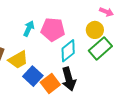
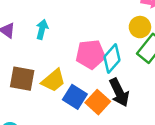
cyan arrow: (29, 29) -> (42, 29), moved
pink pentagon: (53, 29) -> (90, 54), moved

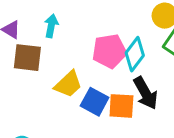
brown square: (22, 79) -> (27, 58), moved
orange square: (98, 102) -> (121, 106), turned -35

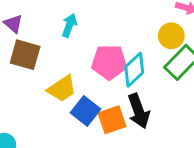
cyan arrow: (51, 26) -> (69, 25), moved
orange square: (121, 106) -> (112, 120), turned -32

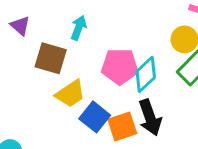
brown square: (25, 55) -> (51, 58), moved

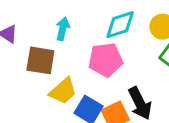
cyan diamond: (146, 74) -> (120, 25), moved, turned 32

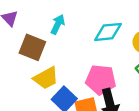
pink pentagon: (106, 60) -> (101, 80), moved

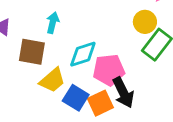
cyan diamond: (108, 32) -> (83, 54), moved

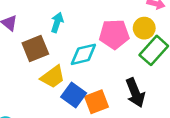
brown square: (32, 52) -> (35, 48), turned -36
pink pentagon: (109, 70) -> (114, 34), moved
black arrow: (123, 93) -> (135, 93), moved

